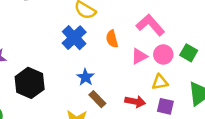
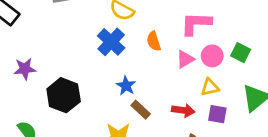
pink L-shape: (150, 25) -> (196, 23), turned -44

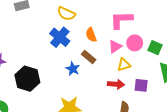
green square: (241, 53) -> (155, 48), moved
yellow triangle: (210, 87) -> (124, 65), moved
brown rectangle: (141, 110) -> (89, 57), moved

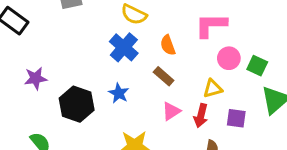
pink triangle: (115, 47) -> (171, 111), moved
blue star: (73, 69) -> (119, 93), moved
red arrow: (116, 84) -> (201, 116), turned 98

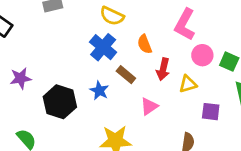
pink L-shape: (211, 25) -> (185, 25), turned -60
brown rectangle: (164, 76) -> (126, 75), moved
red arrow: (201, 116) -> (163, 69), moved

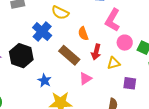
blue cross: (103, 47) -> (42, 32), moved
brown rectangle: (126, 75) -> (69, 55), size x1.5
blue star: (99, 91) -> (44, 80), moved
black hexagon: (60, 102) -> (21, 56), moved

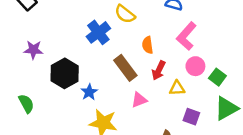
black hexagon: (21, 56) -> (65, 73), moved

